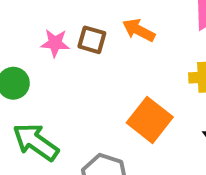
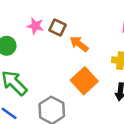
orange arrow: (139, 30) -> (79, 44), moved

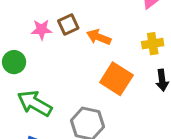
brown square: (58, 27) -> (68, 24), turned -35

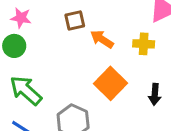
pink star: (42, 30) -> (21, 18), moved
yellow cross: (153, 44) -> (144, 44), moved

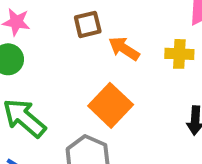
orange square: (111, 83) -> (111, 105), moved

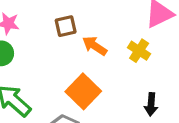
yellow cross: (179, 54) -> (139, 51), turned 30

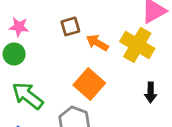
yellow cross: (139, 51) -> (137, 45), size x1.6

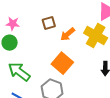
orange arrow: (97, 43) -> (68, 34), turned -70

